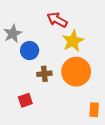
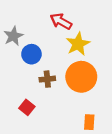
red square: (25, 100) -> (27, 107), turned -32
orange rectangle: (94, 110) -> (89, 122), moved

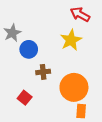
red arrow: (61, 21) -> (80, 14), moved
orange circle: (81, 77) -> (74, 87), moved

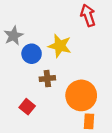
red arrow: (80, 14) -> (88, 15), turned 42
yellow star: (71, 40) -> (60, 46), moved, turned -30

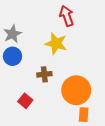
red arrow: (88, 15) -> (67, 16), moved
blue circle: (32, 54) -> (13, 56), moved

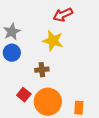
red arrow: (67, 16) -> (63, 15), turned -96
orange circle: (76, 90) -> (48, 102), moved

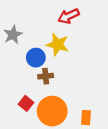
blue circle: (12, 53) -> (36, 58), moved

